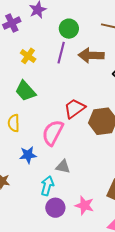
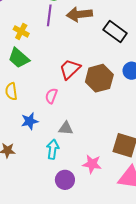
yellow cross: (28, 56) -> (21, 31), moved
pink semicircle: (53, 133) -> (51, 96), size x0.6
purple circle: (55, 208) -> (65, 180), moved

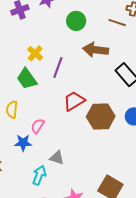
purple line: (49, 15) -> (58, 67), moved
pink semicircle: (51, 96) -> (38, 126), moved

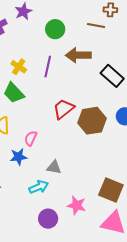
purple line: (58, 67) -> (48, 66), moved
cyan arrow: (39, 175) -> (39, 187), turned 54

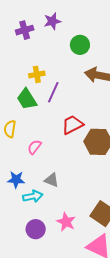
purple line: (48, 66) -> (53, 92), moved
yellow cross: (19, 67) -> (37, 74), turned 35
blue star: (18, 157) -> (16, 180), moved

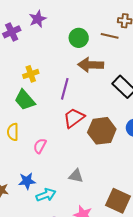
green circle: (80, 45) -> (79, 38), moved
purple line: (53, 92) -> (65, 89), moved
gray triangle: (51, 180) -> (76, 176), moved

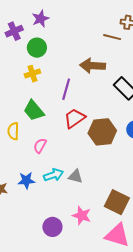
green circle: (79, 38) -> (37, 48), moved
green trapezoid: (25, 100) -> (34, 111), moved
cyan arrow: (46, 195) -> (53, 175), moved

